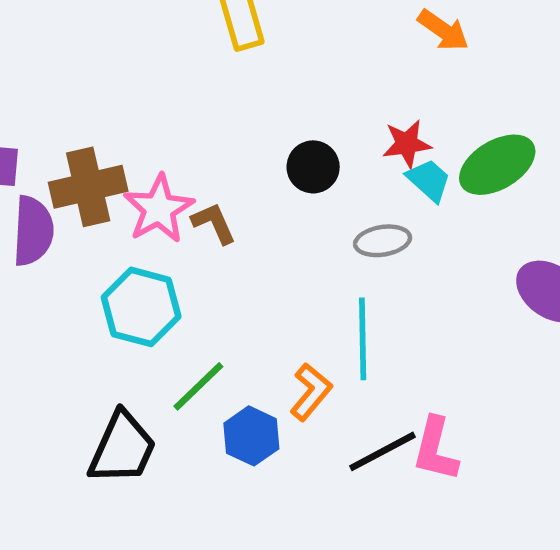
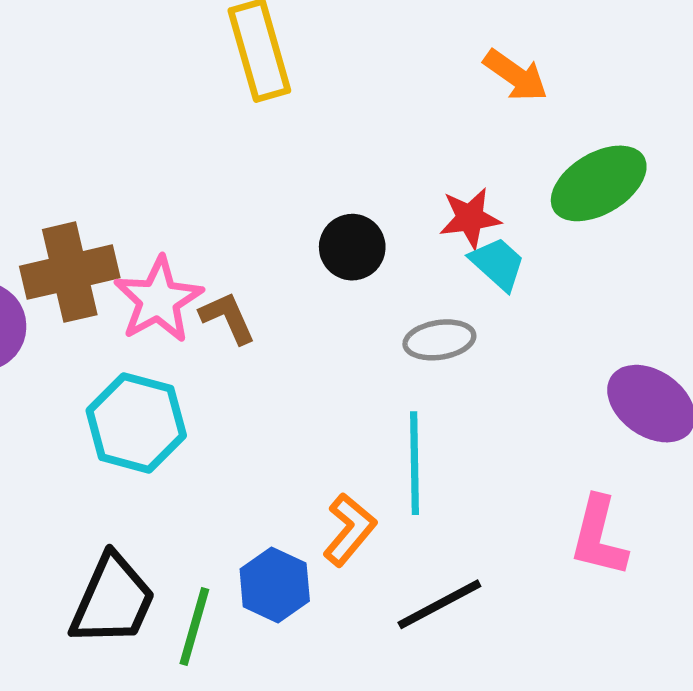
green ellipse: (497, 165) -> (599, 183), moved
green line: (198, 386) -> (194, 627), moved, turned -30
pink L-shape: (435, 449) -> (599, 537), moved

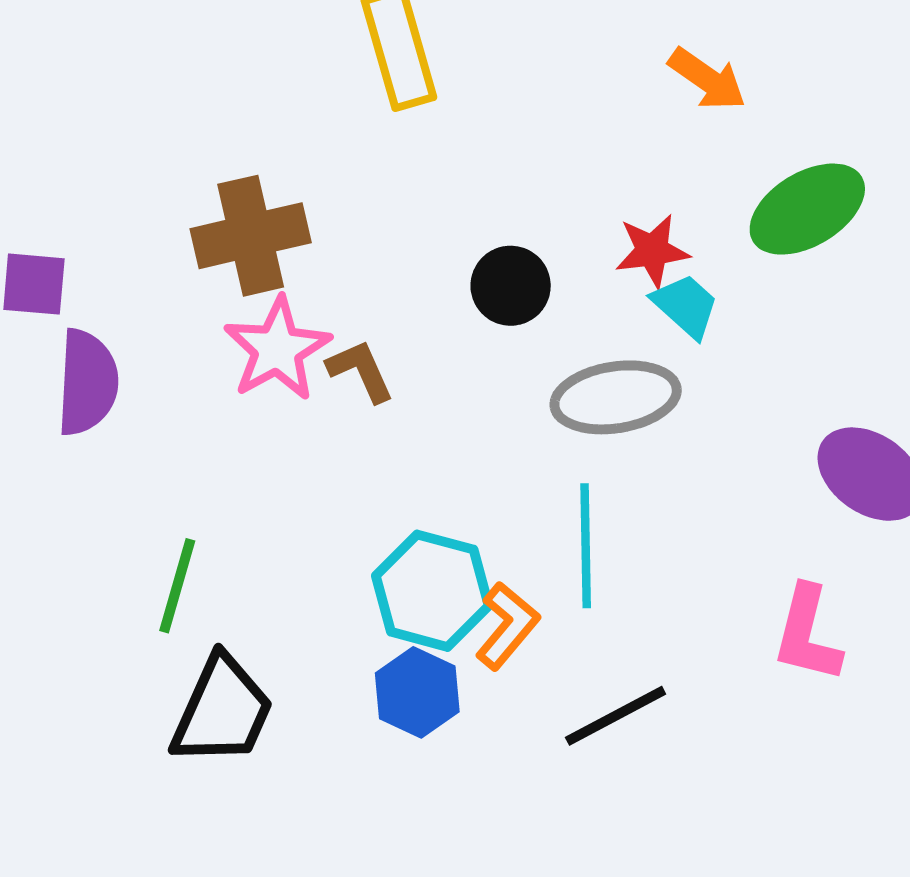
brown cross: (70, 272) -> (251, 236), moved
gray ellipse: (439, 340) -> (616, 397), size x1.5
cyan hexagon: (136, 423) -> (432, 591), moved
green line: (194, 627) -> (177, 586), moved

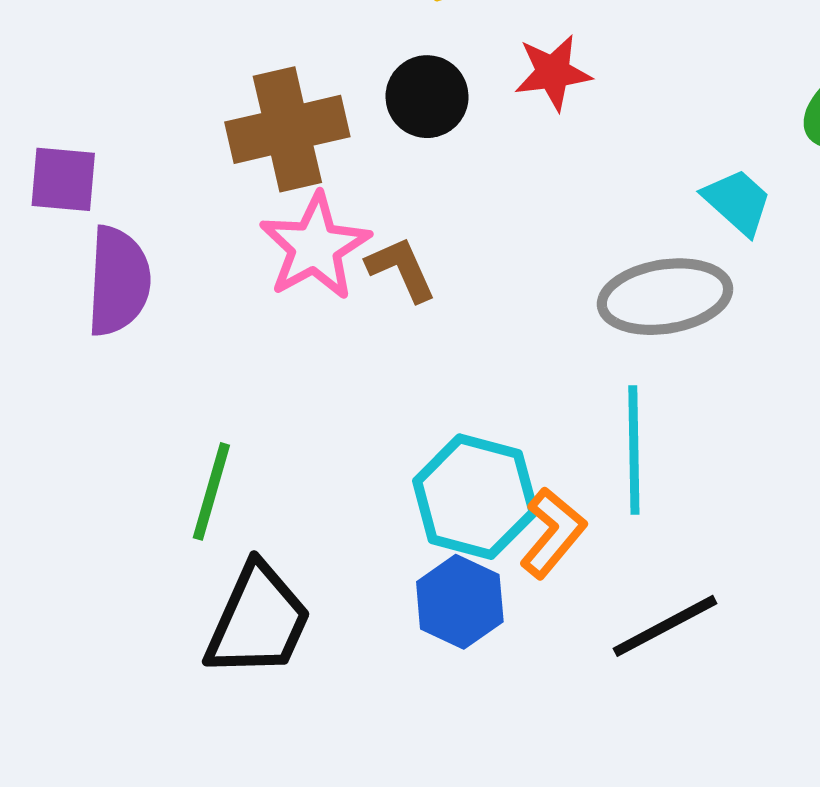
red star: (652, 251) -> (553, 72), moved
black circle: (511, 286) -> (427, 97), moved

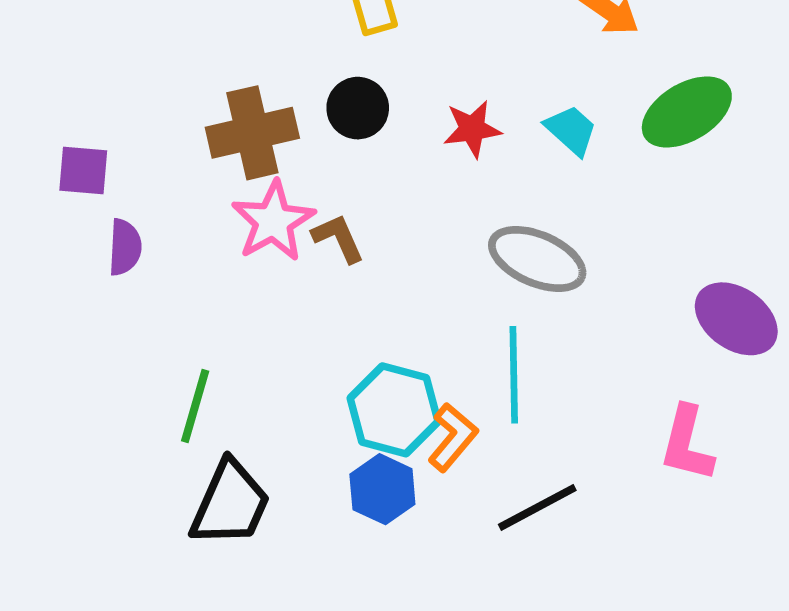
red star: (553, 72) -> (472, 129), moved
cyan trapezoid: (737, 202) -> (571, 130), moved
purple semicircle: (118, 281) -> (125, 247), size x0.7
gray ellipse: (665, 297) -> (537, 259), turned 32

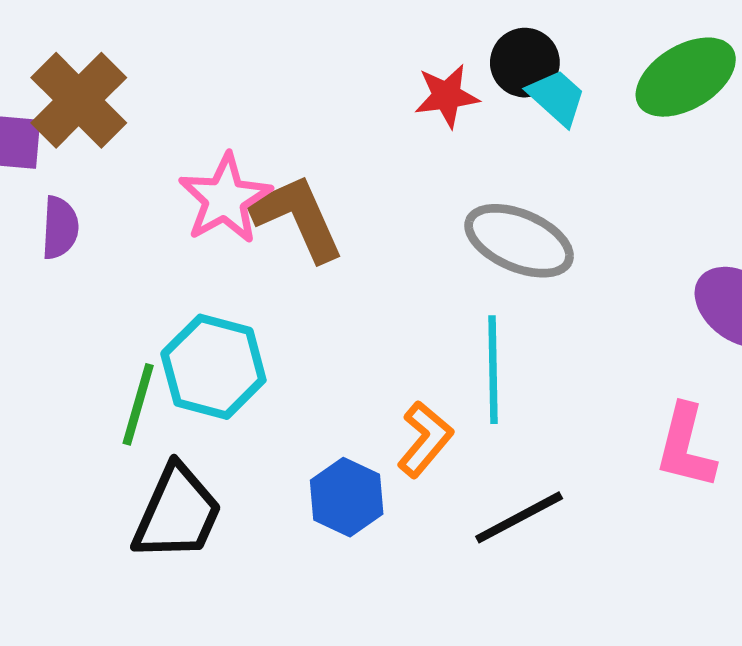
black circle: (358, 108) -> (525, 63), moved
brown cross: (252, 133) -> (79, 100), moved, turned -32
brown L-shape: (338, 238) -> (297, 218), size x1.6
cyan hexagon: (394, 410) -> (213, 367), moved

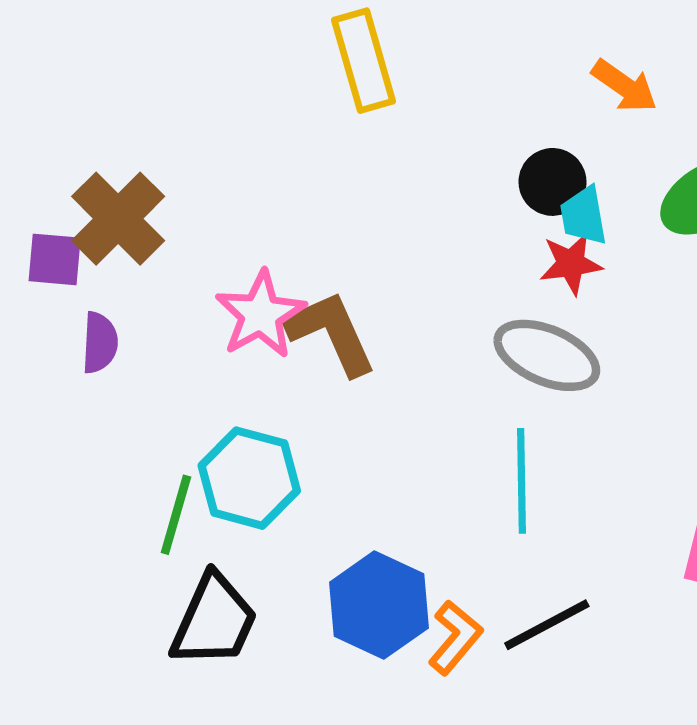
red star: (447, 96) -> (571, 264), moved
cyan trapezoid: (557, 97) -> (584, 216), turned -142
orange L-shape: (425, 439) -> (455, 637), moved
blue hexagon: (347, 497) -> (379, 605), size x1.4

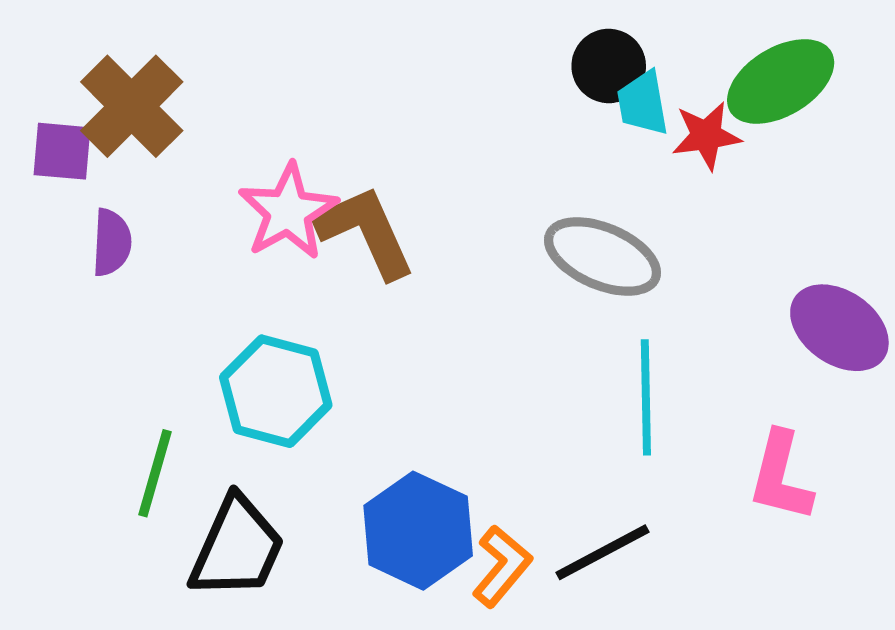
red star: (571, 264) -> (706, 136), moved
cyan line: (521, 481) -> (646, 397), moved
green line: (176, 515) -> (155, 473), moved

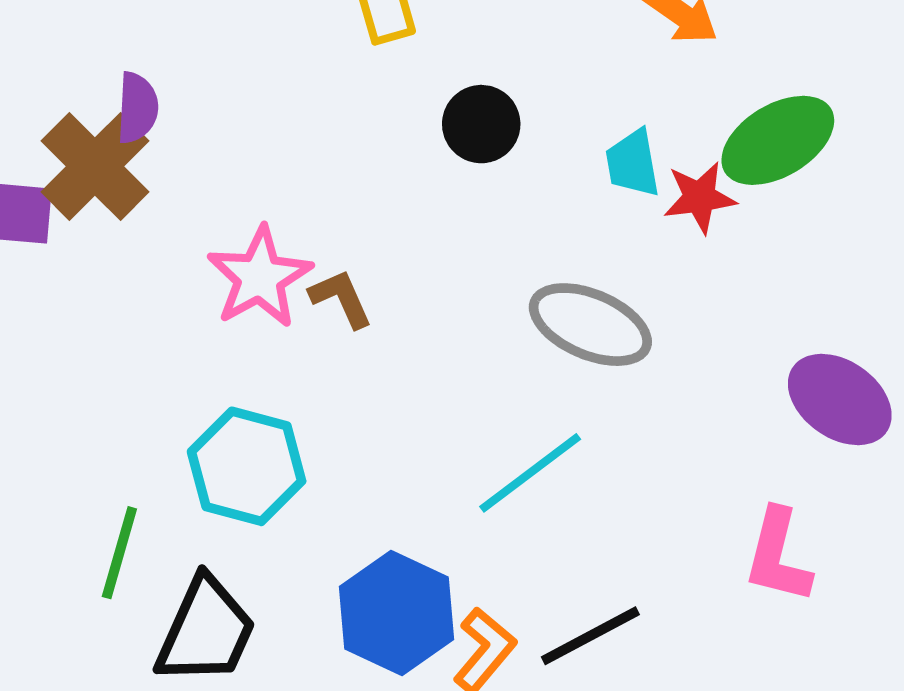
black circle: (609, 66) -> (481, 124), moved
brown L-shape: (366, 232) -> (341, 298), size x0.6
purple semicircle: (112, 243) -> (137, 108), moved
cyan line: (646, 397) -> (530, 473), moved, turned 54

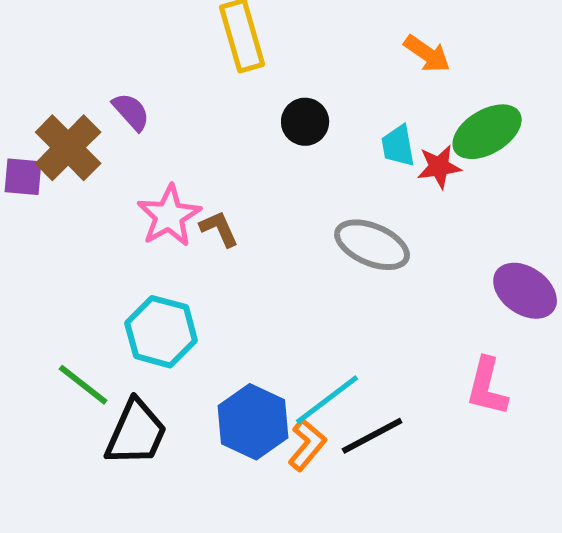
purple semicircle: (137, 108) -> (131, 112), moved, turned -45
cyan line: (530, 473) -> (327, 400), moved
green line: (119, 553) -> (83, 385), turned -68

